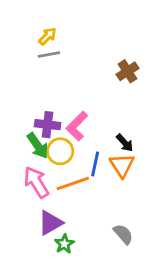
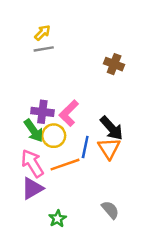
brown cross: (127, 71) -> (114, 64), turned -36
black arrow: (125, 143) -> (112, 128), size x1.5
purple triangle: (50, 223) -> (32, 188), moved

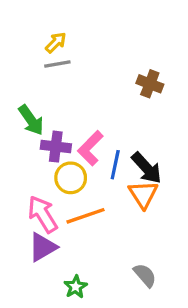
green arrow: (34, 131) -> (31, 120), moved
blue line: (85, 147) -> (115, 165), moved

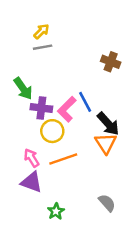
blue line: (115, 165) -> (85, 102), moved, turned -40
pink arrow: (43, 214) -> (32, 158), size x0.7
purple triangle: (43, 247) -> (32, 182), turned 50

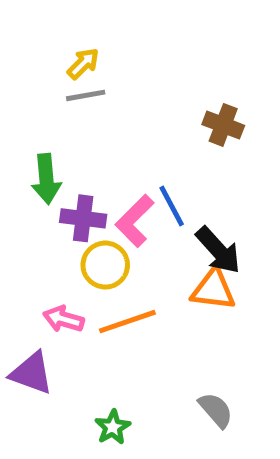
green arrow: (23, 89) -> (46, 179), turned 30
orange triangle: (106, 143) -> (213, 290), turned -50
pink arrow: (32, 158) -> (63, 319), turned -42
purple triangle: (32, 182) -> (32, 373), moved

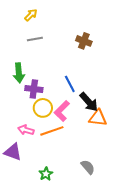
yellow arrow: (83, 64) -> (31, 15), moved
brown cross: (223, 125) -> (84, 41), moved
pink L-shape: (135, 221) -> (62, 111), moved
orange triangle: (213, 290) -> (98, 118), moved

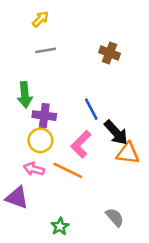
yellow circle: (43, 108) -> (40, 140), moved
orange line: (52, 131) -> (68, 170), turned 45

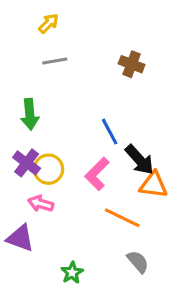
purple cross: (44, 116) -> (27, 163), moved, turned 30
orange line: (68, 170) -> (122, 218), moved

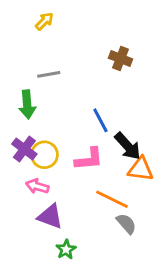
gray line: (55, 61) -> (49, 74), moved
pink L-shape: (97, 174) -> (89, 159), turned -140
purple triangle: (20, 238) -> (50, 216), moved
gray semicircle: (138, 262) -> (126, 224), moved

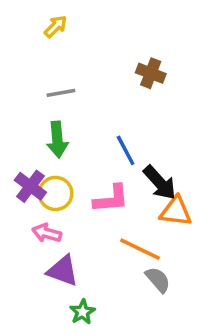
green arrow: (27, 105) -> (57, 140), moved

